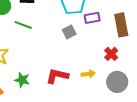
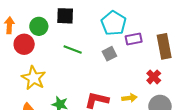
green line: (23, 25) -> (73, 50), moved

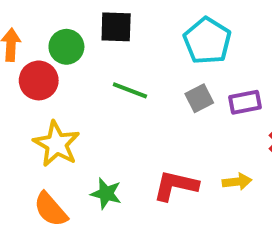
purple rectangle: (134, 39) -> (245, 102), moved

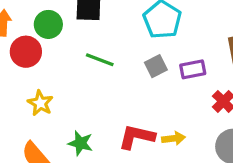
yellow star: (57, 144) -> (40, 103), size x0.7
yellow arrow: (237, 182) -> (174, 138), moved

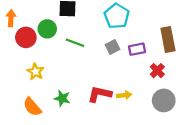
green circle: (48, 24) -> (47, 29), moved

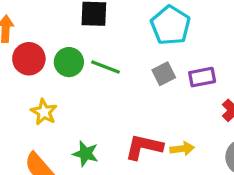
green circle: (47, 29) -> (69, 62), moved

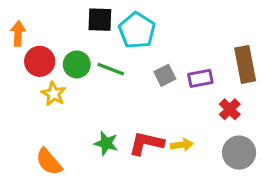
cyan pentagon: (170, 25) -> (137, 30), moved
yellow star: (44, 112) -> (54, 94), moved
green star: (86, 154) -> (106, 143), moved

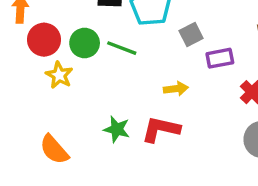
gray square: (165, 75) -> (191, 35), moved
yellow arrow: (182, 145) -> (176, 89), moved

